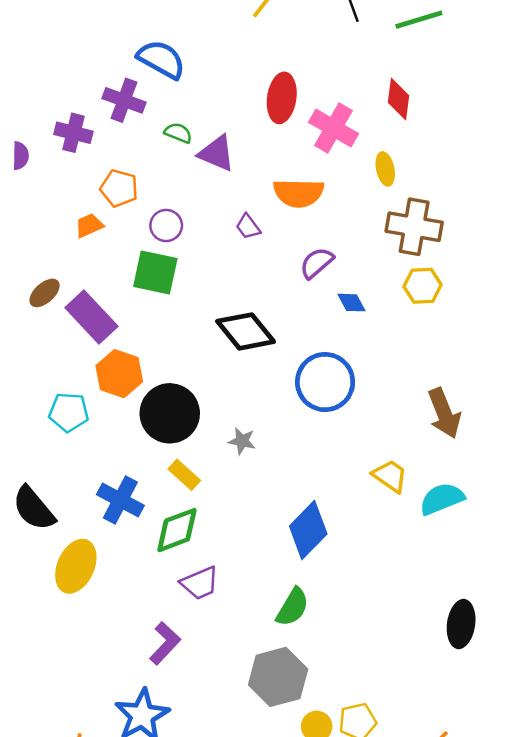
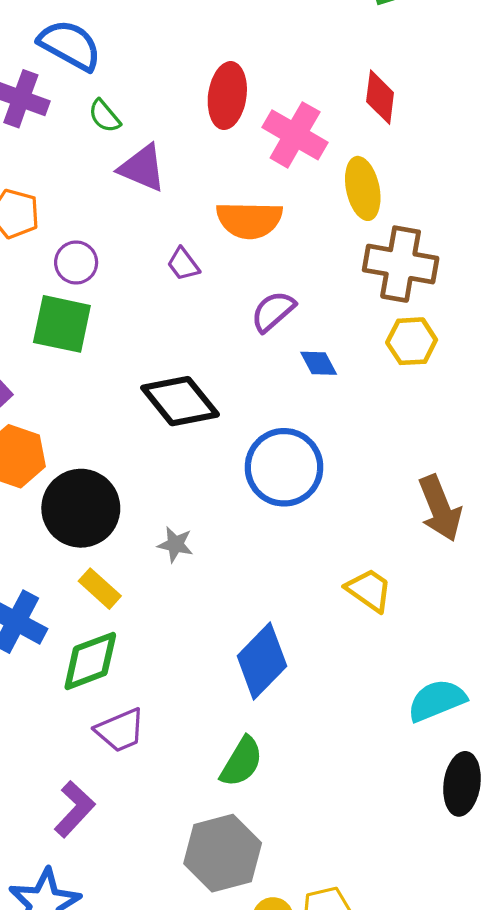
green semicircle: (178, 133) -> (104, 116), moved, turned -152
yellow ellipse: (385, 169) -> (363, 188), size x1.4
cyan semicircle: (442, 499) -> (437, 700), moved

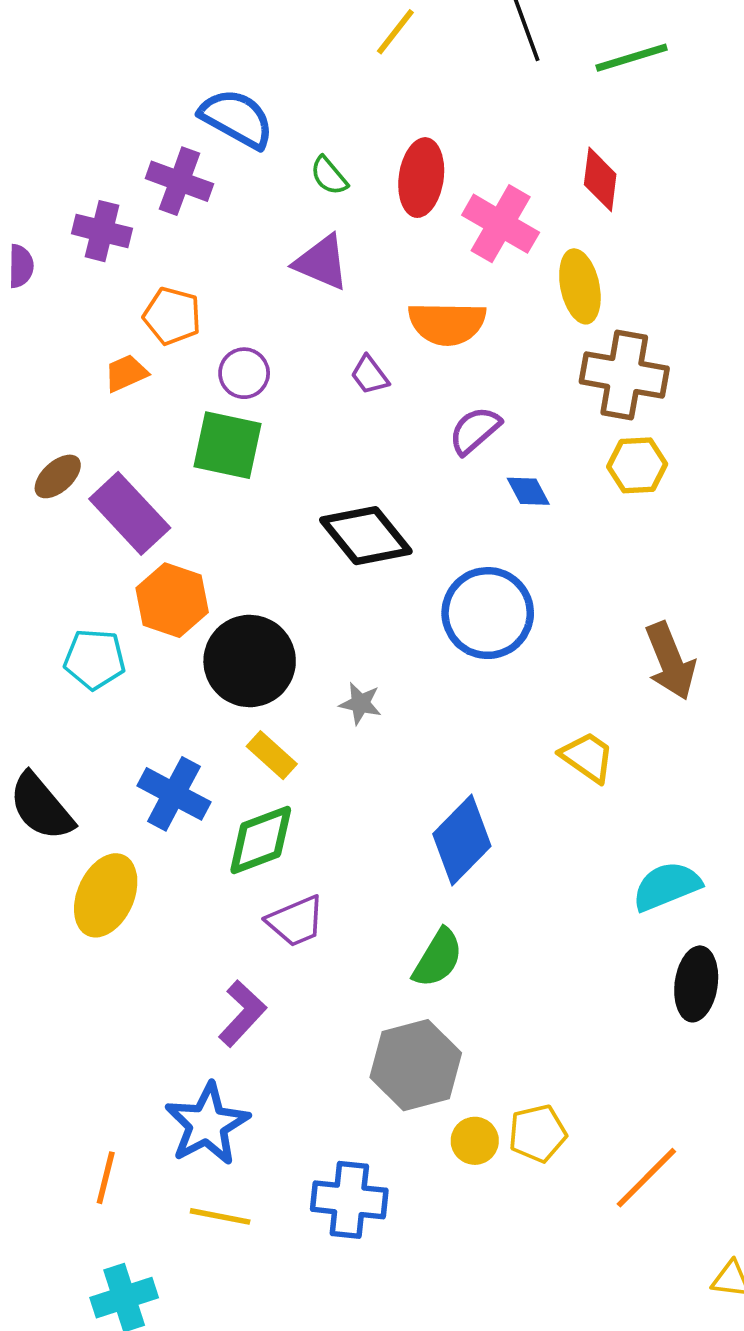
green semicircle: (104, 116) -> (329, 176), moved

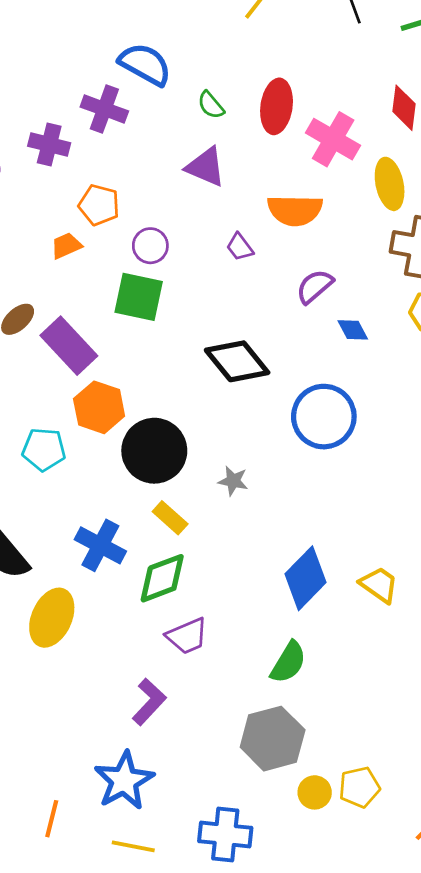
yellow trapezoid: (587, 757) -> (379, 585), moved

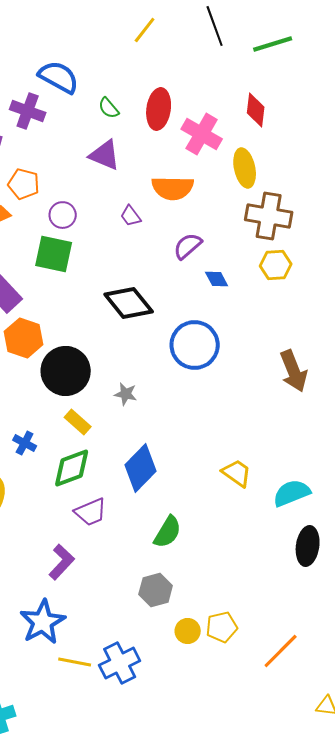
blue cross: (100, 545) -> (25, 443), size x0.6
blue diamond: (305, 578) -> (141, 468), moved
gray hexagon: (273, 739) -> (156, 590), size x0.7
blue cross: (225, 834) -> (120, 663), turned -33
yellow line: (133, 846) -> (75, 662), moved

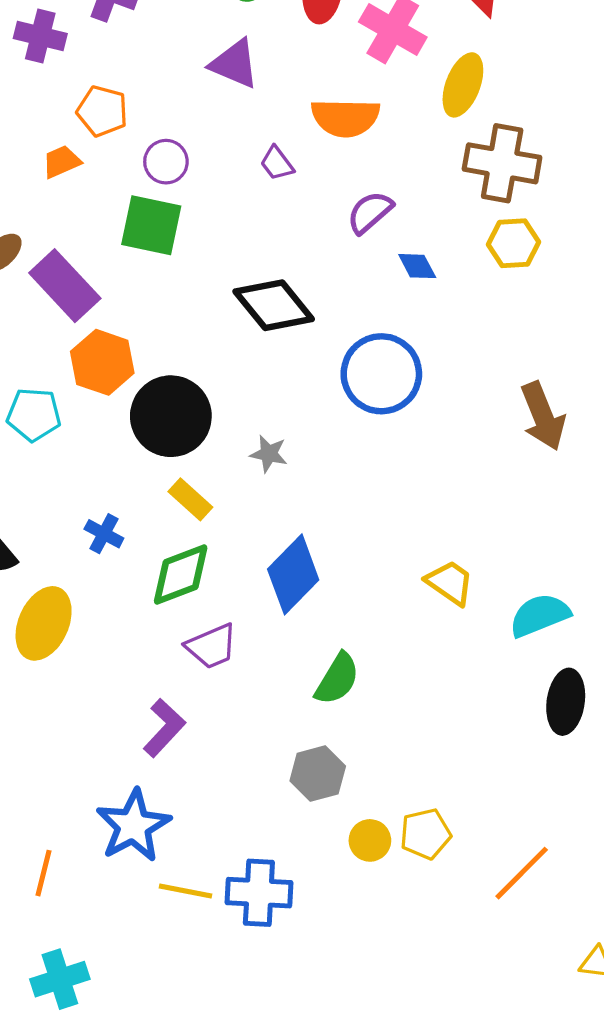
yellow ellipse: (245, 168) -> (463, 85), turned 33
blue cross: (120, 663) -> (259, 893), turned 30

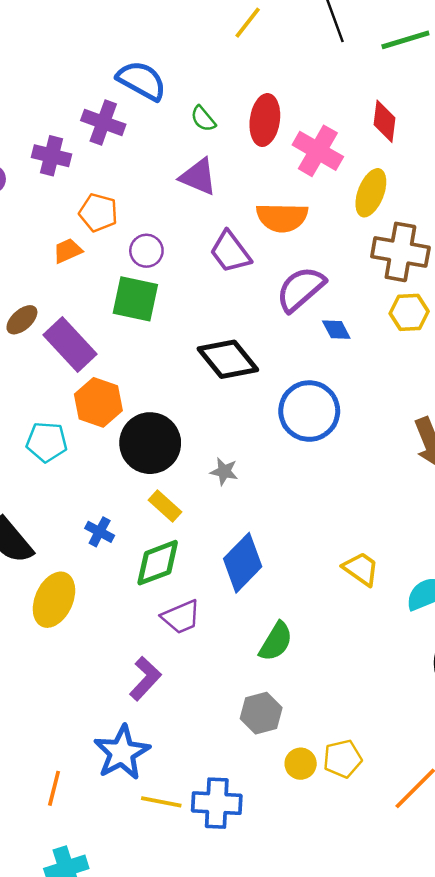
purple trapezoid: (277, 163) -> (230, 252), size x1.6
purple semicircle: (370, 212) -> (301, 289), size x1.4

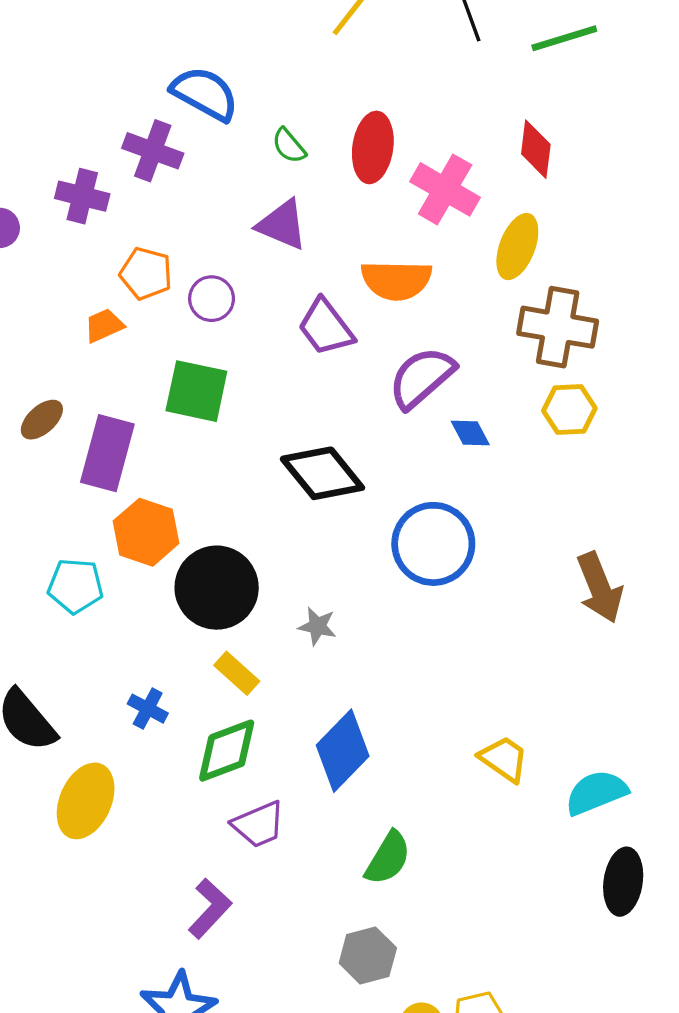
purple circle: (146, 251) -> (212, 299), moved
purple rectangle: (70, 344) -> (107, 453), turned 58

